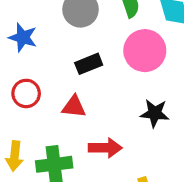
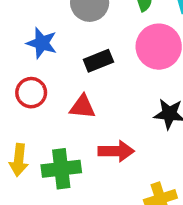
blue star: (23, 37) -> (42, 43), moved

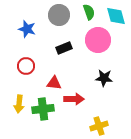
blue star: (42, 43) -> (27, 29), moved
red triangle: (83, 107) -> (54, 83), moved

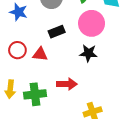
black star: (104, 78) -> (88, 53), moved
red triangle: (54, 83) -> (40, 54), moved

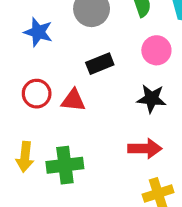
pink circle: (92, 23) -> (156, 50), size x0.7
red arrow: (67, 84) -> (145, 149), moved

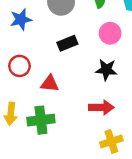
blue star: (38, 32) -> (21, 19), turned -30
red triangle: (73, 100) -> (50, 84), moved

